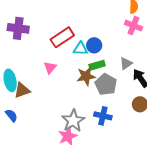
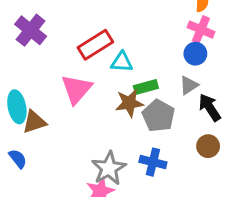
purple cross: (18, 28) -> (31, 30), turned 30
blue circle: (94, 45) -> (195, 54), moved
pink triangle: (50, 68) -> (76, 89), size x1.6

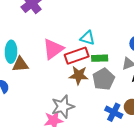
red rectangle: (95, 45) -> (77, 56), moved
brown star: (129, 103) -> (79, 75), moved
blue cross: (153, 162) -> (114, 112), moved

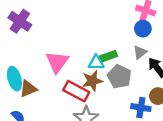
cyan triangle: (87, 38) -> (96, 63), moved
red rectangle: (77, 56) -> (76, 91), moved, turned 65

